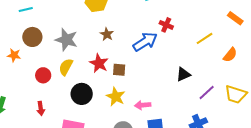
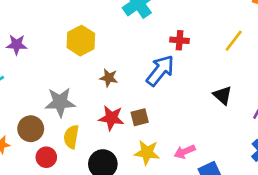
brown circle: (32, 37) -> (31, 129), moved
black triangle: (183, 74) -> (223, 95), turned -35

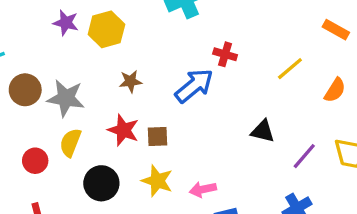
purple star: (17, 45) -> (66, 23), moved
brown star: (109, 78) -> (130, 81), turned -30
black triangle: (223, 95) -> (263, 131), turned -40
brown circle: (31, 129) -> (25, 90), moved

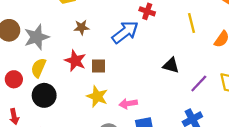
yellow line: (290, 69) -> (191, 23), turned -66
gray star: (66, 98) -> (37, 37), turned -30
black circle: (101, 183) -> (44, 95), moved

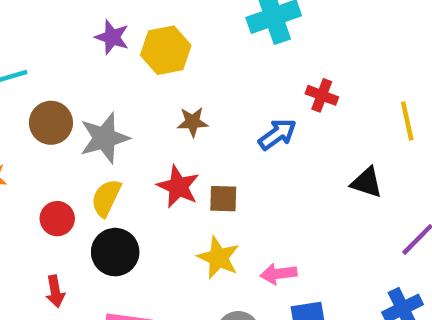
blue arrow: (125, 32) -> (277, 134), size x0.7
black triangle: (171, 65) -> (367, 183), moved

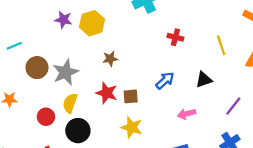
blue arrow: (277, 134) -> (165, 81), moved
black triangle: (367, 183) -> (204, 80), turned -30
pink arrow: (278, 274) -> (187, 114), moved

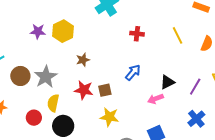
black triangle: (204, 80) -> (167, 82), moved

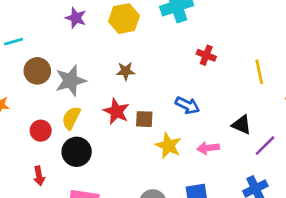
yellow hexagon: (63, 31) -> (124, 19), moved
blue arrow: (133, 72) -> (187, 105), turned 60
black triangle: (167, 82) -> (241, 125), moved, turned 35
yellow star: (109, 117) -> (168, 146), moved

